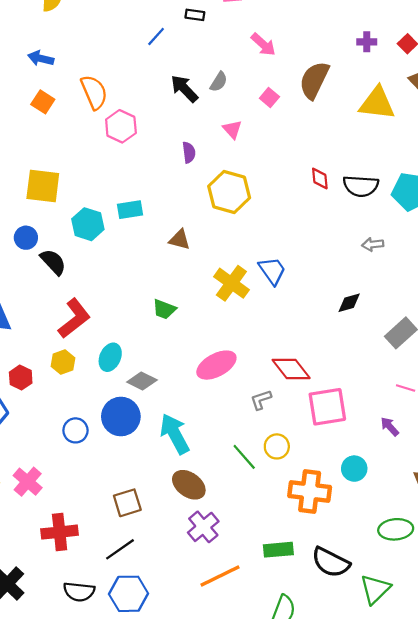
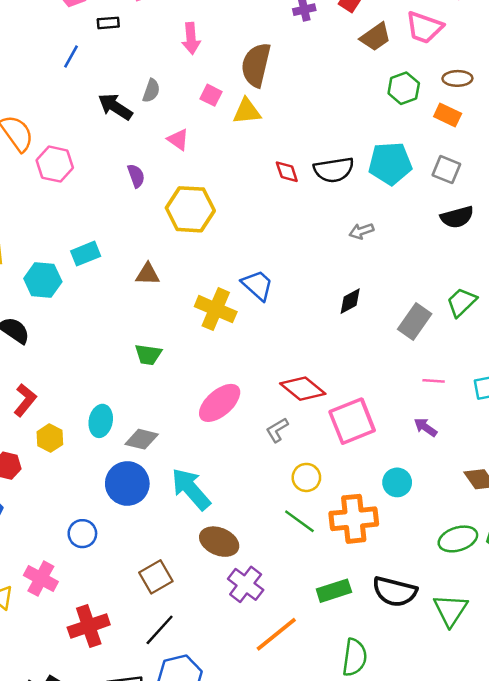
pink arrow: (263, 44) -> (191, 38), turned 56
yellow triangle: (377, 103) -> (247, 111), moved, size x0.7
red L-shape: (74, 318) -> (25, 400), moved, size x0.7
blue circle: (75, 430) -> (82, 534), moved
green line: (244, 457) -> (299, 521), moved

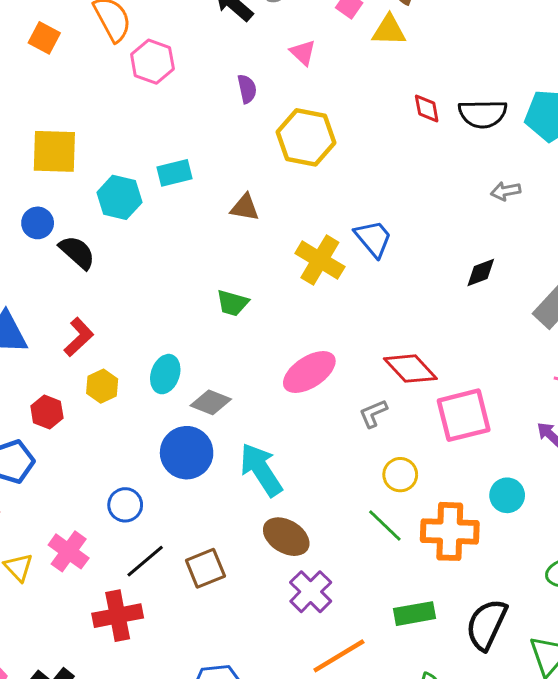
black semicircle: (395, 592) -> (486, 624), turned 93
black line: (160, 630) -> (145, 561), moved

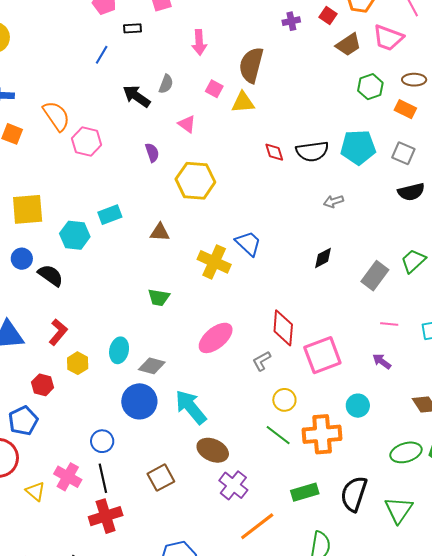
red diamond: (410, 369) -> (283, 328), turned 54
black line: (145, 561) -> (103, 478), moved, turned -56

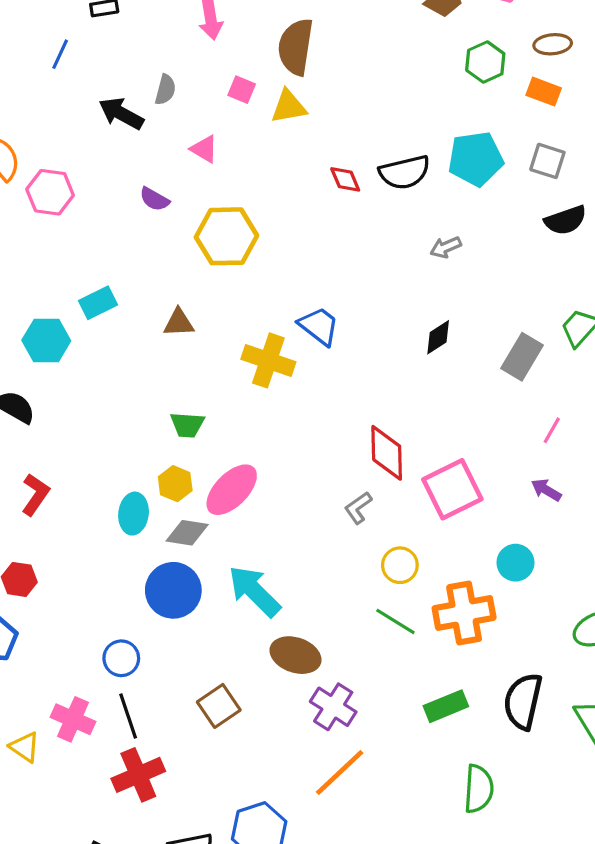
purple semicircle: (152, 153) -> (154, 199), turned 144
pink line: (389, 324) -> (552, 430), turned -60
pink ellipse: (216, 338) -> (232, 490), moved
yellow hexagon: (78, 363) -> (175, 484), moved
orange line: (257, 526) -> (340, 773), moved

